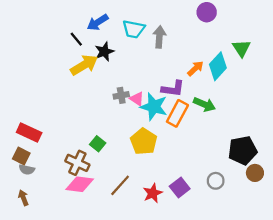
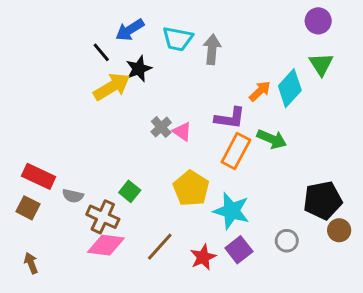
purple circle: (207, 12) -> (318, 21), moved
gray cross: (121, 95) -> (161, 127), turned -32
cyan star: (154, 107) -> (231, 211), moved
gray semicircle: (27, 170) -> (73, 196), moved

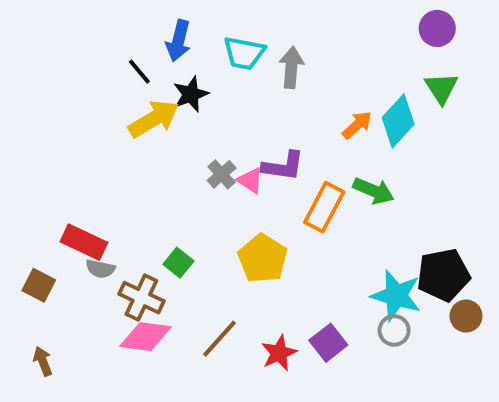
blue arrow: (130, 30) -> (178, 41), turned -44
purple L-shape: (230, 118) -> (283, 166), moved
red rectangle: (39, 176) -> (84, 242), moved
cyan star: (231, 211) -> (396, 295), moved

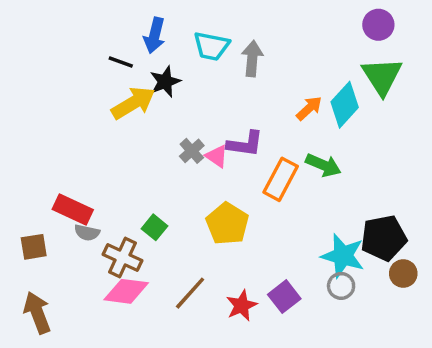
black line: (139, 72) -> (121, 62), turned -30
green triangle: (441, 88) -> (382, 76), size x1.4
brown square: (39, 285) -> (34, 247), turned -36
brown arrow: (43, 361) -> (37, 313), size x1.6

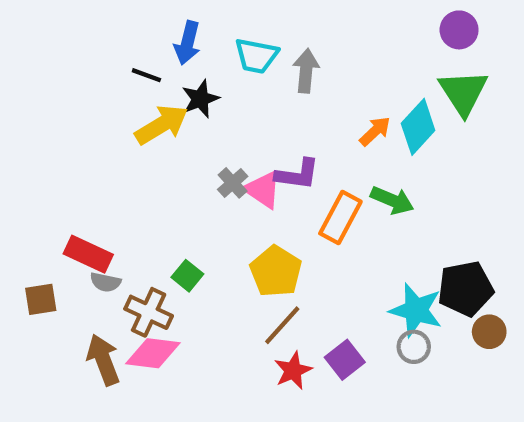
pink triangle: (217, 156) -> (263, 189), size x1.4
brown line: (190, 293) -> (282, 325), moved
brown arrow: (37, 313) -> (103, 360), moved

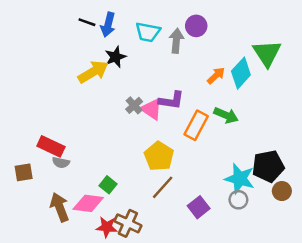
purple circle: (459, 30) -> (196, 26), moved
black line: (146, 75) -> (87, 22), moved
green square: (187, 276) -> (108, 185), moved
brown cross: (149, 312) -> (128, 223), moved
red star: (293, 371) -> (107, 227), moved, turned 30

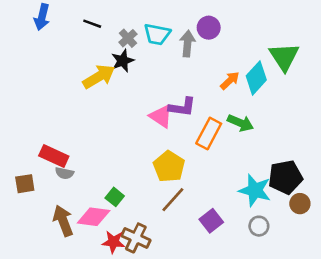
blue arrow: (108, 25) -> (42, 17), moved
gray cross: (134, 105) -> (128, 38), moved
gray circle: (238, 200) -> (259, 226), moved

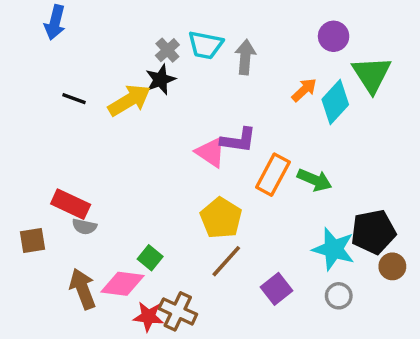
black line: (92, 24) -> (74, 99), moved
purple circle: (209, 28) -> (334, 36), moved
orange arrow: (230, 81) -> (304, 90), moved
green arrow: (240, 123) -> (314, 180), moved

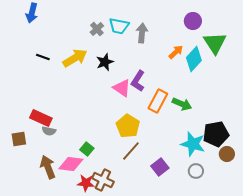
black star: (160, 80) -> (105, 62), moved
purple L-shape: (238, 140) -> (138, 81), turned 115

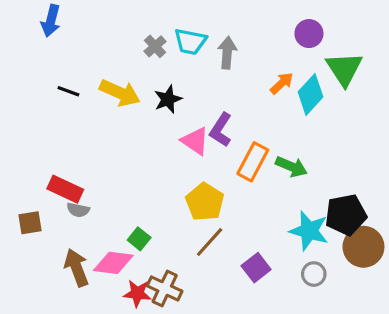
yellow arrow: (75, 58) -> (120, 93), turned 55
brown circle: (227, 154) -> (363, 247), size x1.6

